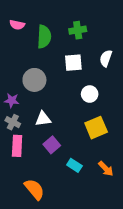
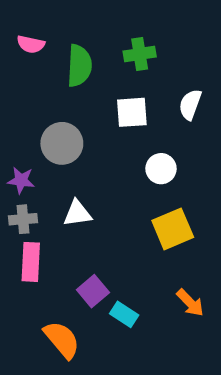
gray cross: (13, 122) -> (23, 219), turned -32
purple square: (52, 145) -> (93, 291), moved
cyan rectangle: (74, 165) -> (124, 314), moved

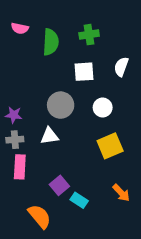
gray circle: (62, 143) -> (61, 105), moved

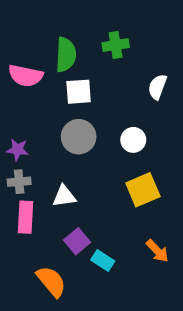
pink semicircle: (20, 28) -> (26, 76), moved, size x1.5
white square: (84, 72) -> (79, 92), moved
white triangle: (49, 136) -> (64, 196), moved

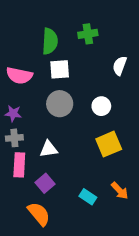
pink semicircle: (26, 76) -> (19, 76), moved
purple square: (77, 241) -> (45, 183), moved
cyan rectangle: (103, 261) -> (88, 197), moved

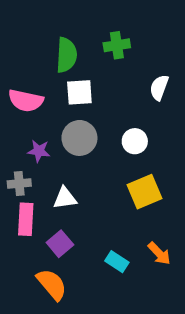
purple star: (13, 113) -> (39, 151), moved

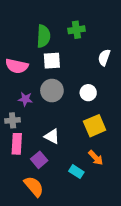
white triangle: (65, 198) -> (52, 136), moved, turned 35
orange arrow: (159, 253) -> (96, 158), moved

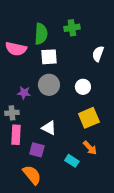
pink semicircle: (17, 66) -> (16, 49), moved
purple square: (39, 160) -> (37, 150), turned -35

